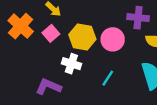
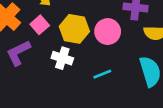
cyan line: (108, 78) -> (102, 74), turned 35
purple L-shape: (48, 87) -> (18, 53), moved, turned -50

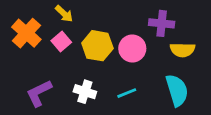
purple L-shape: (18, 53) -> (39, 93), moved
white cross: (62, 58) -> (85, 92), moved

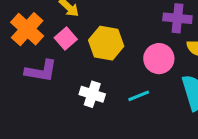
pink circle: (132, 48) -> (159, 59), moved
purple L-shape: (39, 93) -> (41, 71), moved, turned -144

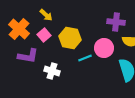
white cross: (92, 94) -> (52, 71), moved
cyan line: (139, 96) -> (85, 58), moved

